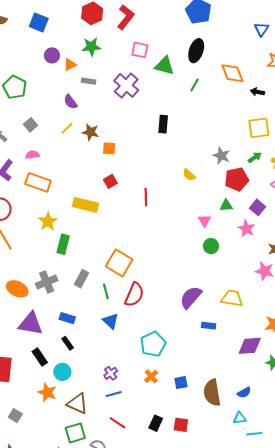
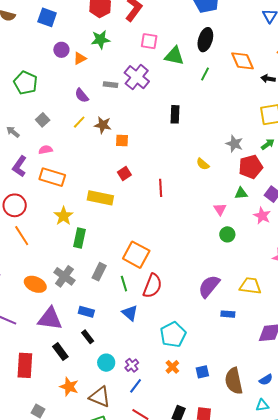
gray rectangle: (89, 81) -> (110, 85), moved
gray cross: (47, 282) -> (64, 276), turned -30
cyan circle: (62, 372) -> (106, 363), moved
blue line: (114, 394) -> (136, 386), turned -35

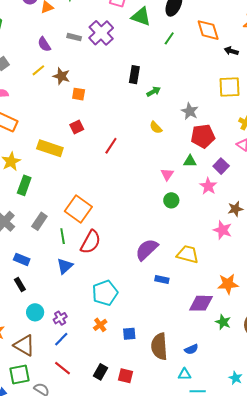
green arrow: (268, 144) -> (154, 91), moved
red line: (161, 188) -> (111, 146), turned 30
blue triangle: (130, 313) -> (65, 266), turned 30

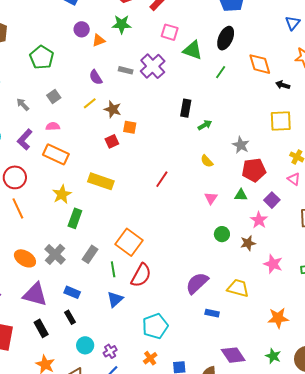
red square: (77, 127) -> (112, 141), moved
pink triangle: (167, 174) -> (211, 198), moved
brown star: (235, 209) -> (248, 243), moved
purple diamond: (201, 303) -> (233, 355), moved, turned 55

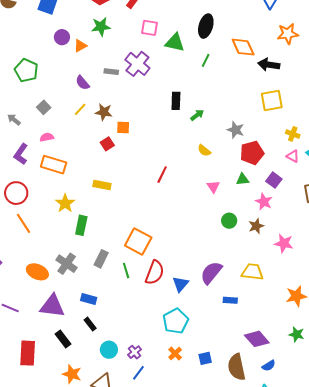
black arrow: (283, 85) -> (269, 65), size x1.5
yellow rectangle: (101, 181) -> (102, 185), size x0.7
blue triangle: (115, 299) -> (180, 284), moved

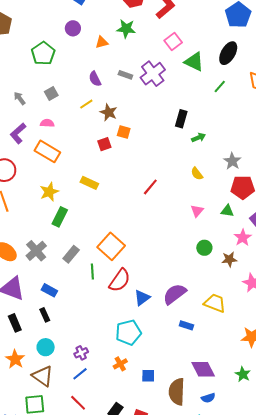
pink square: (150, 28) -> (173, 42), turned 30
purple circle: (62, 37) -> (73, 28), moved
cyan circle: (109, 350) -> (46, 347), moved

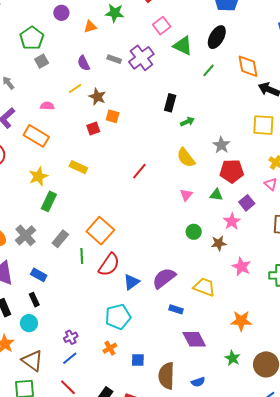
gray square: (51, 93) -> (42, 61), moved
pink semicircle: (47, 123) -> (47, 106), moved
yellow semicircle: (197, 174) -> (186, 158), size x1.5
cyan circle: (46, 347) -> (29, 323), moved
purple diamond: (203, 369) -> (194, 339), moved

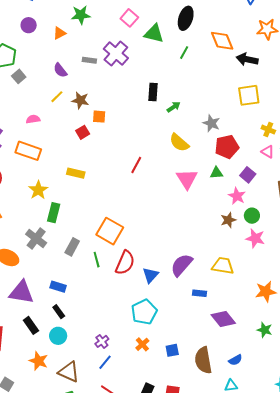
pink triangle: (186, 195) -> (187, 179), size x1.6
green circle: (194, 232) -> (252, 216), moved
gray cross: (26, 235) -> (36, 239), moved

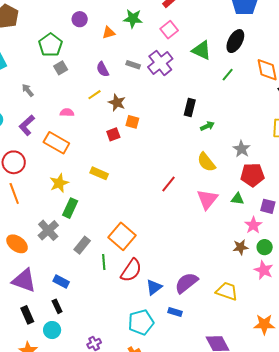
pink square: (129, 18) -> (169, 30), moved
red line: (136, 165) -> (168, 184), moved
purple square: (248, 175) -> (268, 206), turned -35
blue rectangle: (200, 293) -> (175, 312), moved

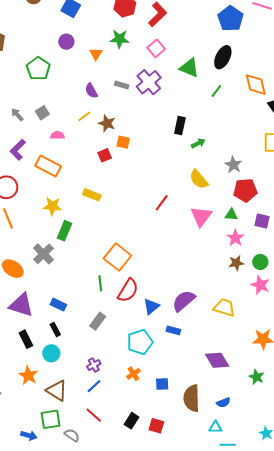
orange triangle: (109, 33) -> (96, 54), turned -40
gray square: (61, 68) -> (42, 113), moved
yellow star: (59, 183) -> (52, 206), turned 30
pink star: (253, 225) -> (235, 238), moved
gray rectangle: (82, 245) -> (98, 321), moved

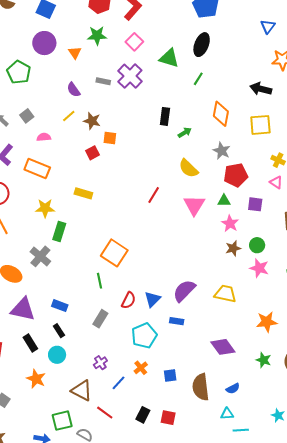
purple circle: (66, 42) -> (44, 43), size x1.5
orange diamond: (256, 85) -> (221, 114), moved, turned 30
red semicircle: (128, 290) -> (129, 300), moved, size x0.7
blue line: (94, 386) -> (118, 383), moved
brown triangle: (57, 391) -> (82, 391), moved

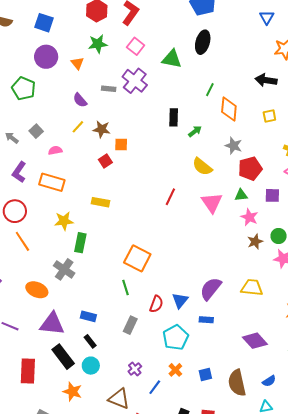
green line: (198, 79) -> (210, 90), moved
yellow square: (260, 125) -> (269, 116), size x0.6
black rectangle: (30, 343) -> (63, 357), size x1.4

